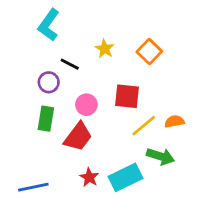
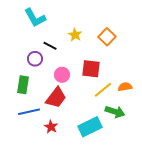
cyan L-shape: (49, 25) -> (35, 18), turned -65
green rectangle: (46, 119) -> (23, 85), moved
red star: (89, 177) -> (51, 127), moved
blue line: (33, 187) -> (29, 112), moved

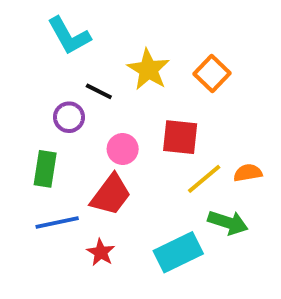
yellow star: (75, 35) -> (148, 70), size x1.5

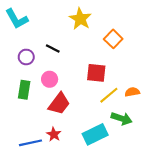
cyan L-shape: (69, 36) -> (17, 19), moved
yellow star: (148, 70) -> (80, 19), moved
purple circle: (69, 117) -> (26, 57), moved
pink circle: (123, 149) -> (50, 79), moved
blue line: (57, 223) -> (30, 143), moved

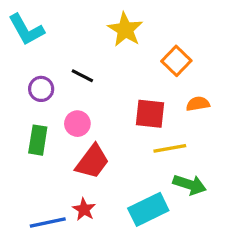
orange semicircle: (132, 92) -> (198, 104), moved
yellow line: (109, 95) -> (170, 148), turned 30

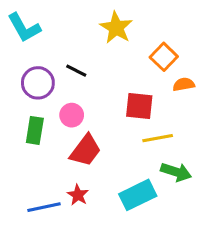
purple circle: (41, 89) -> (38, 83), size x1.4
orange semicircle: (198, 104) -> (184, 84), moved

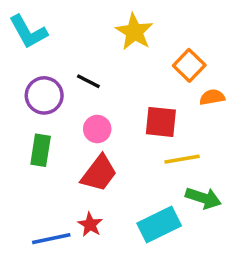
pink circle: (72, 115) -> (97, 129), moved

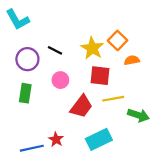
yellow star: (134, 32) -> (92, 48), moved
red trapezoid: (99, 173) -> (81, 106), moved
green arrow: (203, 198) -> (138, 115), moved

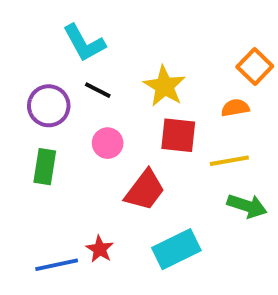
cyan L-shape: (18, 20) -> (84, 43), moved
orange square: (118, 40) -> (255, 67), moved
yellow line: (113, 99) -> (229, 161), moved

